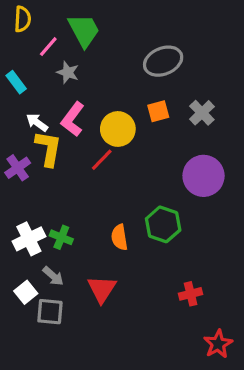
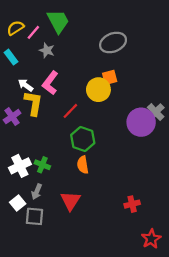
yellow semicircle: (22, 19) -> (15, 28), moved, turned -126
gray cross: (202, 113) -> (156, 112), moved
yellow circle: (118, 129) -> (98, 90), moved
green hexagon: (163, 224) -> (83, 139), moved
gray arrow: (53, 276) -> (37, 192), turned 72

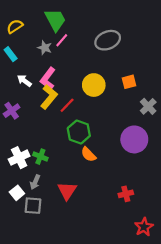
pink line: (33, 32) -> (62, 40), moved
orange square: (110, 77) -> (129, 82), moved
yellow L-shape: (33, 103) -> (49, 97), moved, turned 30
purple circle: (141, 122) -> (134, 139), moved
orange semicircle: (83, 165) -> (88, 154), moved, turned -35

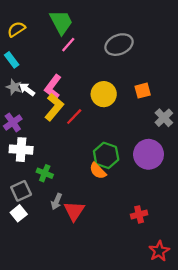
gray star: (45, 48) -> (14, 87), moved
green hexagon: (79, 132) -> (106, 155), moved
white cross: (19, 158) -> (21, 150), moved, turned 30
gray arrow: (35, 182) -> (56, 201), moved
gray square: (33, 206) -> (21, 191), moved, turned -30

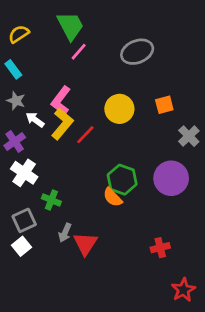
white arrow: (27, 89) -> (35, 120), moved
white cross: (21, 150) -> (24, 173), turned 30

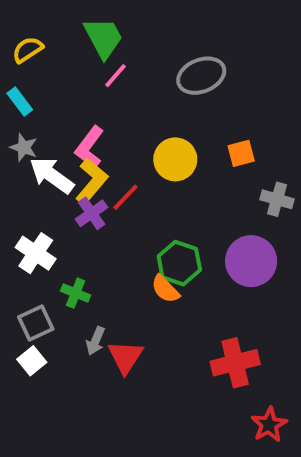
white arrow: (35, 120) -> (52, 175), size x1.6
gray cross: (189, 136) -> (277, 199), turned -30
purple cross: (15, 142) -> (92, 213), moved
red cross: (160, 248) -> (235, 363), size x1.6

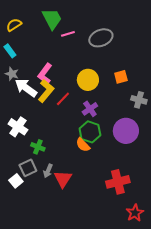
pink line: (115, 76) -> (68, 34), moved, turned 32
purple cross: (92, 213) -> (90, 109), moved
gray square: (36, 323) -> (28, 168), moved

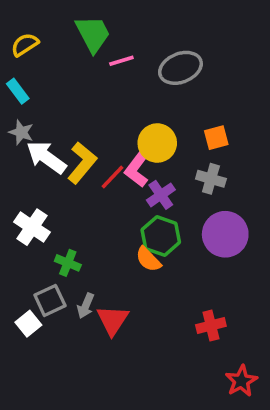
pink L-shape: (45, 74) -> (138, 168), moved
gray cross: (139, 100) -> (211, 179), moved
red cross: (118, 182) -> (211, 326), size x0.7

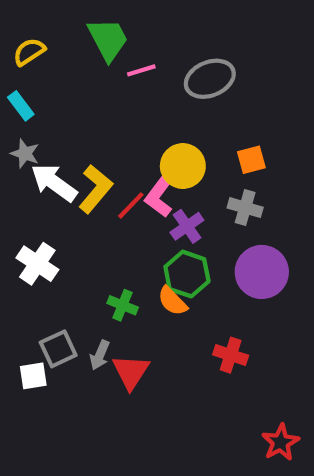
green cross: (68, 263) -> (123, 305), moved
white square: (28, 324) -> (33, 376), turned 30
red cross: (211, 326) -> (231, 355), moved, turned 32

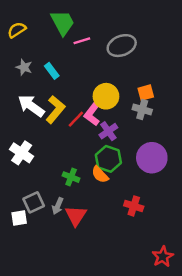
cyan rectangle: (21, 106) -> (52, 71), moved
gray star: (25, 154) -> (24, 67), moved
gray cross: (245, 208) -> (142, 109), moved

